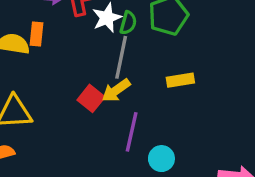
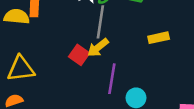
yellow rectangle: (180, 80) -> (159, 38), moved

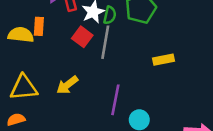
yellow arrow: (98, 48) -> (67, 85), moved
red square: (79, 55) -> (82, 37), moved

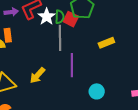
red square: (82, 37) -> (71, 19), moved
purple line: (115, 100) -> (72, 65), moved

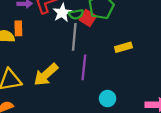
green semicircle: (60, 17) -> (76, 14), turned 72
yellow arrow: (37, 75) -> (46, 75), size x1.4

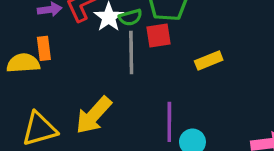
red square: (88, 18) -> (158, 36), moved, turned -35
purple line: (84, 67) -> (169, 122), moved

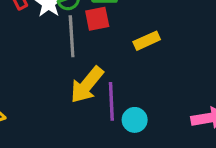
yellow arrow: (94, 115) -> (87, 85), moved

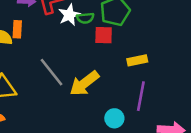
gray line: (72, 36) -> (51, 72), moved, turned -48
purple line: (111, 101) -> (141, 96), moved

